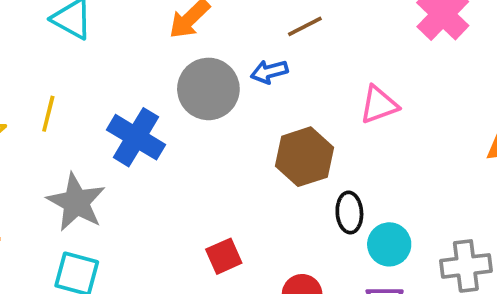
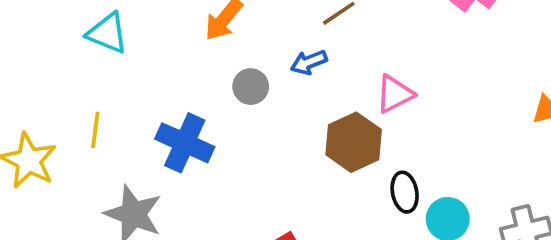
gray circle: (208, 89) -> (251, 87), size x0.6
pink triangle: (379, 105) -> (395, 94), moved

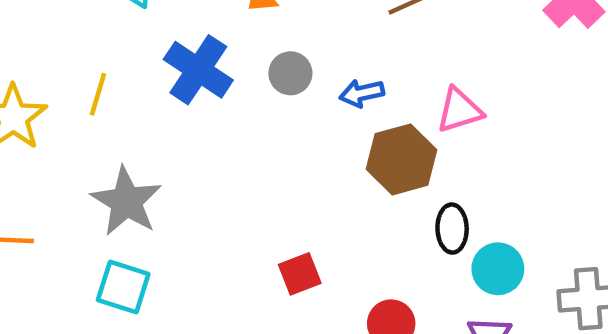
blue arrow: (309, 62) -> (362, 93), moved
blue cross: (185, 143) -> (198, 70), moved

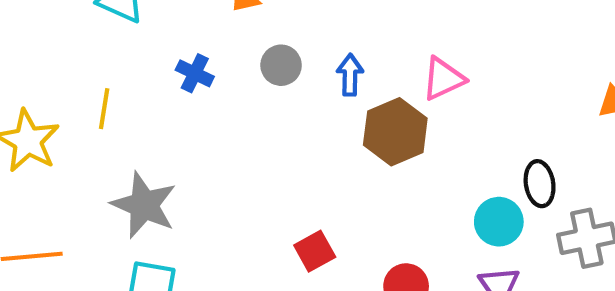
blue cross: (198, 70) -> (195, 73), size x0.6
blue arrow: (362, 93) -> (350, 75), turned 111
black ellipse: (452, 229) -> (540, 184), moved

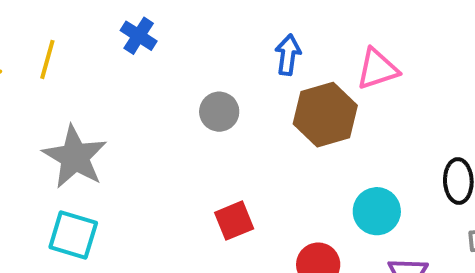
gray circle: (281, 65) -> (219, 112), moved
cyan circle: (499, 222) -> (377, 211), moved

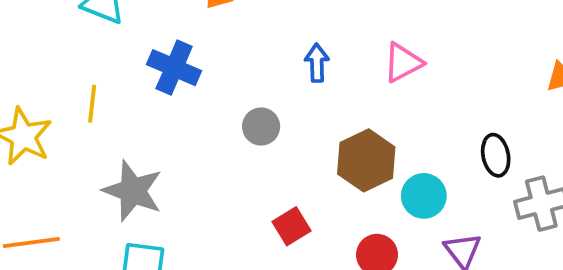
blue cross: (139, 36) -> (174, 68), size x1.5
brown hexagon: (325, 115) -> (366, 160), moved

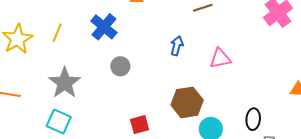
gray circle: (261, 127) -> (120, 66), moved

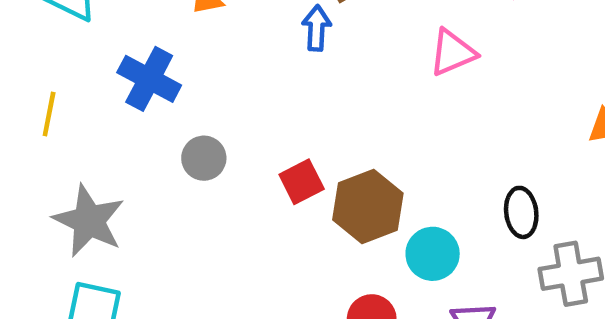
blue arrow: (177, 46) -> (316, 28), moved
pink triangle: (220, 59) -> (453, 53), moved
red square: (140, 125) -> (302, 182), moved

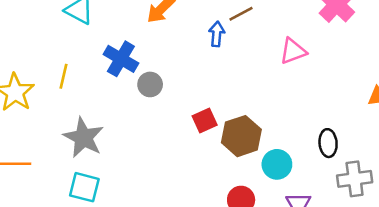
gray circle: (204, 158) -> (150, 84), moved

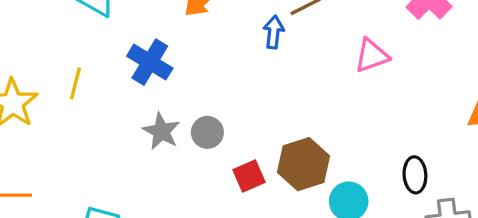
gray circle: (150, 84) -> (207, 132), moved
red square: (205, 121) -> (249, 176), moved
gray star: (83, 138) -> (161, 131), moved, size x0.7

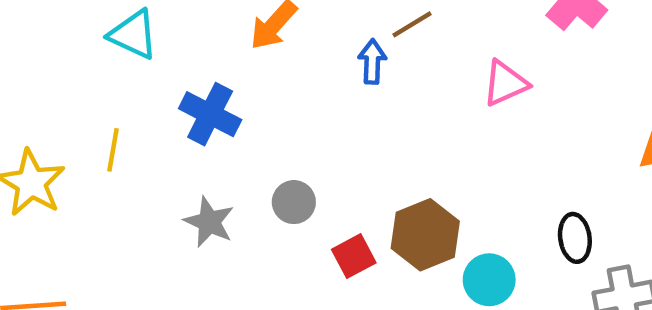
gray star: (161, 131) -> (209, 222), moved

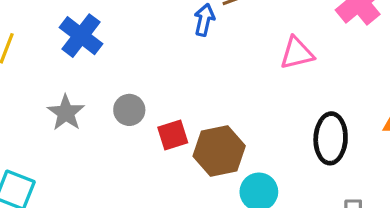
black ellipse: (575, 238) -> (331, 138), moved, size x1.4
red square: (354, 256) -> (173, 135), moved

